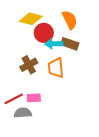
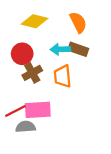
red circle: (44, 33) -> (22, 54), moved
pink rectangle: (34, 98) -> (38, 110), size x1.6

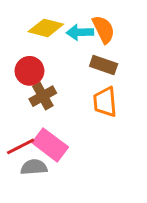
cyan arrow: (60, 49) -> (80, 32), moved
orange trapezoid: (63, 76) -> (105, 102), moved
pink rectangle: (38, 110) -> (50, 145), turned 40

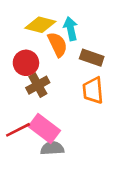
orange semicircle: (104, 29) -> (57, 44), moved
cyan arrow: (80, 32) -> (71, 29), turned 80
gray semicircle: (34, 167) -> (52, 148), moved

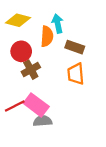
yellow diamond: (40, 25) -> (18, 20), moved
orange semicircle: (57, 44) -> (47, 36), turned 30

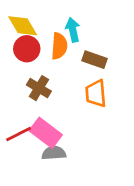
yellow diamond: (18, 20) -> (23, 26), turned 45
red circle: (21, 51) -> (27, 49), moved
brown cross: (31, 70) -> (39, 88), turned -30

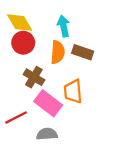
orange semicircle: (59, 46) -> (58, 52), moved
orange trapezoid: (96, 93) -> (73, 91), moved
pink rectangle: (46, 133) -> (48, 103), moved

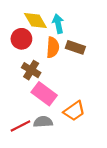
yellow diamond: (20, 23) -> (35, 20), moved
orange trapezoid: (73, 91) -> (74, 111), moved, turned -120
red line: (16, 117) -> (20, 126), moved

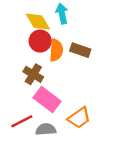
cyan arrow: (58, 24) -> (62, 14), moved
red circle: (21, 39) -> (40, 41), moved
red line: (20, 126) -> (22, 121), moved

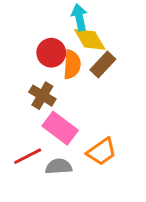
yellow diamond: (38, 22) -> (90, 39), moved
brown rectangle: (80, 50) -> (103, 65), turned -66

